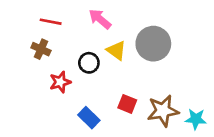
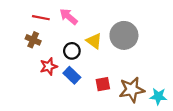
pink arrow: (100, 19) -> (69, 17), moved
red square: (127, 104) -> (103, 84), turned -32
blue rectangle: (89, 118) -> (72, 75), moved

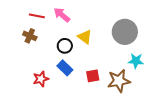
gray circle: (124, 35) -> (125, 32), moved
red star: (49, 66) -> (41, 79), moved
cyan star: (158, 96) -> (136, 61), moved

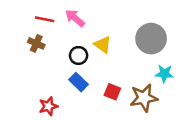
red square: (93, 76) -> (112, 92), turned 32
red star: (41, 79) -> (48, 106), moved

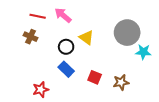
cyan star: (164, 74) -> (143, 52), moved
brown star: (144, 98) -> (121, 82), size x0.7

